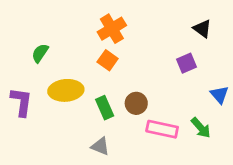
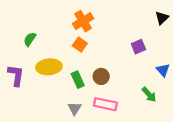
black triangle: (202, 29) -> (162, 18), moved, turned 40
pink rectangle: (162, 129) -> (105, 104), moved
gray triangle: (100, 146) -> (75, 108), turned 40

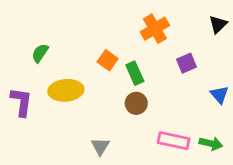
orange cross: (83, 21) -> (155, 29), moved
green rectangle: (78, 80) -> (135, 73), moved
green arrow: (149, 95) -> (211, 144), moved, turned -35
pink rectangle: (105, 104) -> (174, 141), moved

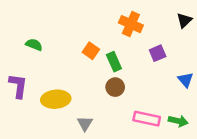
orange cross: (155, 29) -> (131, 24), turned -35
green semicircle: (40, 53) -> (34, 45), turned 77
yellow ellipse: (66, 90) -> (56, 99), moved

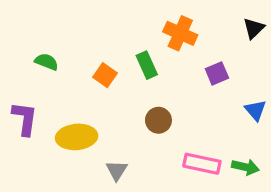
orange square: (91, 51) -> (105, 75), moved
green rectangle: (114, 62) -> (147, 65), moved

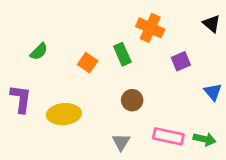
black triangle: (254, 28) -> (211, 24), turned -36
green semicircle: (46, 62) -> (39, 51), turned 114
gray triangle: (117, 170) -> (121, 142), moved

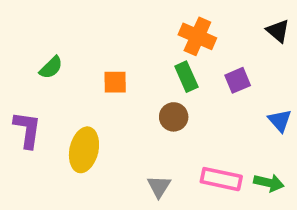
green rectangle: (122, 54) -> (186, 77), moved
orange square: (88, 63) -> (115, 82), turned -36
brown circle: (132, 100) -> (174, 117), moved
yellow ellipse: (64, 114) -> (84, 150), turned -72

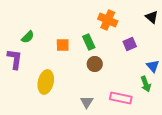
green rectangle: (186, 77) -> (89, 42), moved
purple L-shape: (27, 130) -> (15, 59), moved
green arrow: (269, 183) -> (146, 84), moved, turned 56

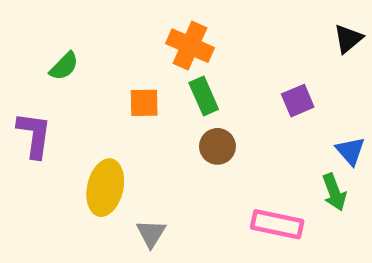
black triangle: (152, 17) -> (348, 39), turned 40
orange cross: (108, 20) -> (190, 46), moved
green semicircle: (28, 37) -> (64, 66), moved
gray triangle: (87, 102) -> (151, 233), moved

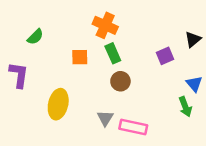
black triangle: (348, 39) -> (193, 39), moved
pink rectangle: (277, 224) -> (133, 127), moved
gray triangle: (151, 233) -> (105, 118), moved

